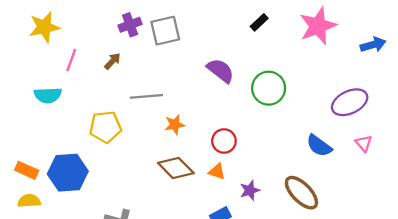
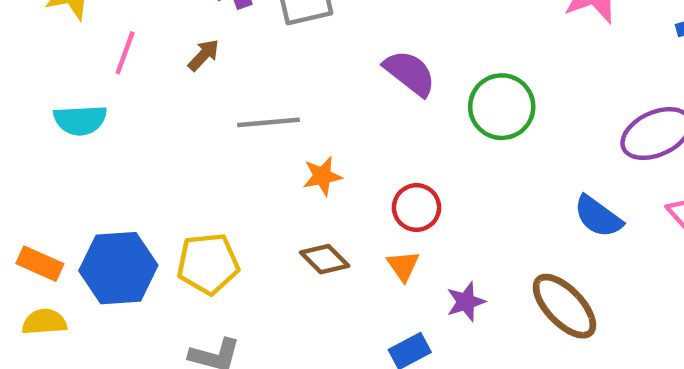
yellow pentagon: (105, 127) -> (208, 264), moved
brown diamond: (176, 168) -> (325, 259), size x0.7
orange triangle: (217, 172) -> (403, 266), turned 36

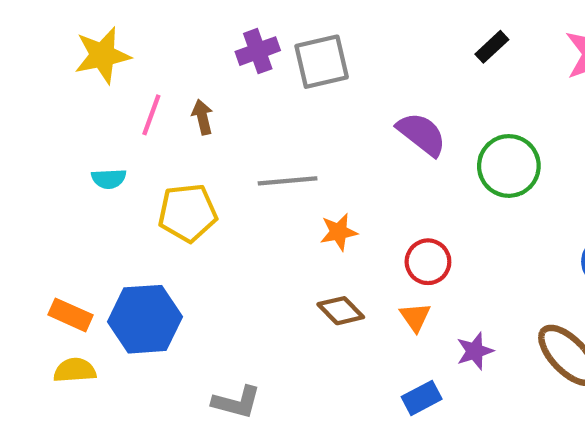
brown arrow: (204, 55) -> (202, 117), moved, turned -56
cyan semicircle: (80, 120) -> (109, 179), size x0.7
yellow pentagon: (208, 264) -> (188, 213), moved

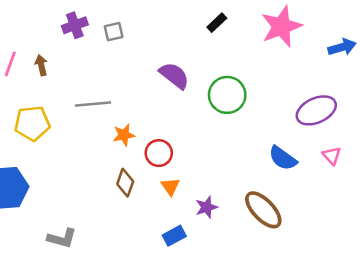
gray square: (322, 62) -> (114, 32), size x0.6
red circle: (428, 262) -> (159, 153), moved
brown diamond: (341, 311) -> (125, 183), turned 64

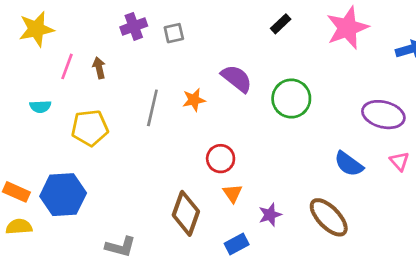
gray line: (93, 104) -> (152, 108), turned -72
purple ellipse: (316, 110) -> (383, 115), turned 39
orange star: (124, 135) -> (194, 100), moved
brown diamond: (125, 183) -> (186, 213), moved, size x1.5

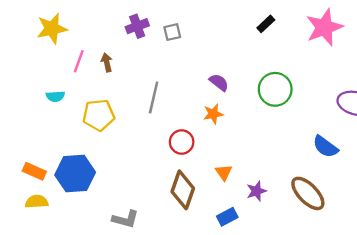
purple semicircle: (237, 79) -> (219, 82), moved, size x0.7
orange star: (194, 100) -> (213, 114), moved
red circle: (221, 159) -> (182, 142), moved

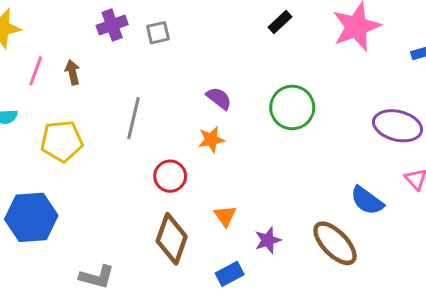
blue semicircle: (325, 147) -> (367, 201), moved

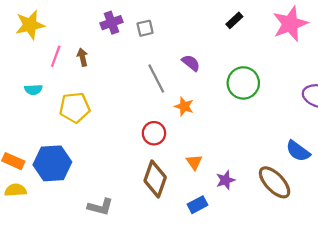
purple semicircle: (219, 98) -> (191, 63), moved
gray line: (133, 118) -> (156, 78), moved, turned -40
orange star: (211, 140) -> (184, 106), turned 30

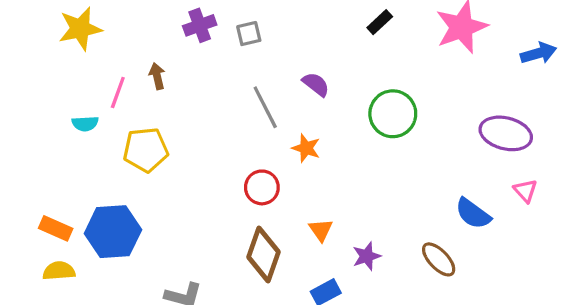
pink line: (56, 56) -> (118, 92), moved
brown ellipse: (275, 182) -> (439, 259), size x0.7

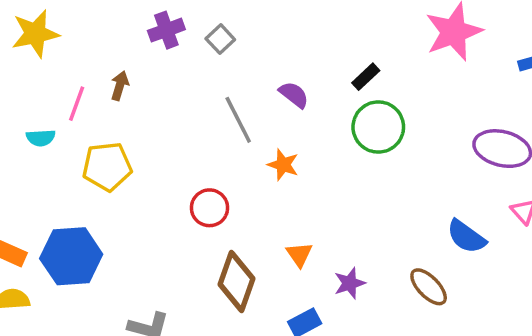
black rectangle: (380, 22) -> (366, 77), moved
gray square: (249, 34) -> (220, 39), turned -30
brown arrow: (157, 76) -> (120, 86), turned 30
red circle: (262, 187) -> (209, 208), moved

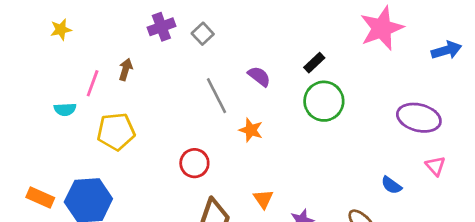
yellow star: (35, 34) -> (61, 30), size x0.6
blue semicircle: (466, 237) -> (391, 185), size x0.7

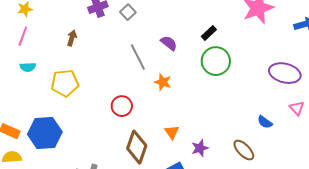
pink line: (93, 83) -> (23, 36), moved

